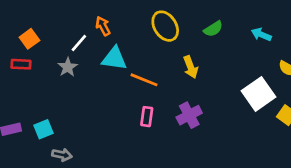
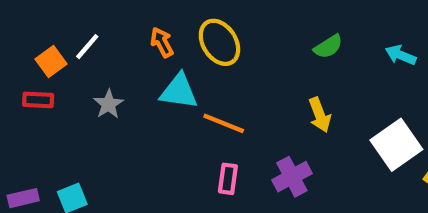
yellow ellipse: (165, 26) -> (219, 42), moved
white line: (79, 43) -> (87, 47), moved
yellow arrow: (191, 67) -> (320, 115), moved

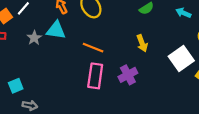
cyan triangle: (179, 91) -> (56, 30), moved
pink rectangle: (228, 179) -> (95, 76), size x1.6

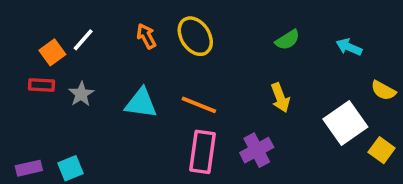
cyan triangle: (56, 30) -> (141, 103), moved
gray star: (34, 38) -> (81, 94), moved

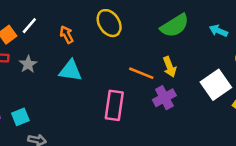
orange arrow: (146, 36) -> (67, 35), moved
green semicircle: (287, 40) -> (175, 26), size x1.6
orange line: (199, 105) -> (141, 73), moved
purple cross: (257, 150) -> (164, 98), moved

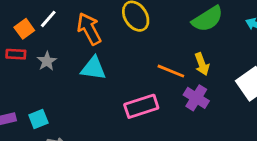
orange arrow: (67, 35) -> (89, 29), size x1.6
purple cross: (164, 98) -> (196, 98), turned -30
pink rectangle: (114, 105) -> (141, 106), turned 64

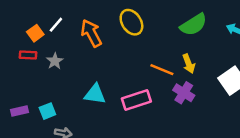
cyan triangle: (93, 68) -> (95, 94), moved

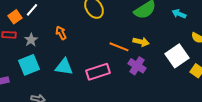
orange arrow: (91, 33) -> (61, 33), moved, size x0.6
yellow arrow: (189, 64) -> (141, 42), turned -56
cyan square: (47, 111) -> (29, 65), moved, size x1.5

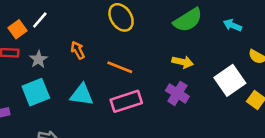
orange line: (119, 47) -> (120, 67), moved

